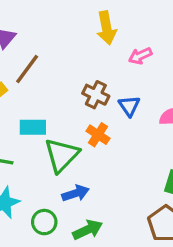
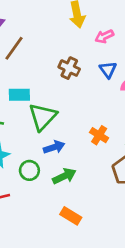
blue triangle: (129, 106) -> (108, 70), moved
orange cross: (98, 135) -> (99, 135), moved

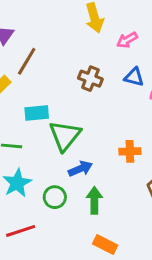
blue triangle: (108, 70) -> (134, 77), turned -36
orange cross: (99, 135) -> (130, 151), turned -30
green arrow: (64, 176) -> (94, 200), turned -60

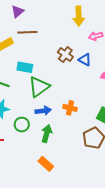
brown line: (27, 61) -> (27, 32), turned 42
blue triangle: (134, 77) -> (85, 60), moved
orange cross: (130, 151) -> (70, 108), moved

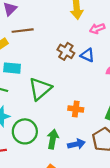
cyan rectangle: (25, 67) -> (12, 68), moved
blue arrow: (43, 111) -> (76, 144), moved
green circle: (22, 125) -> (25, 131), size x1.5

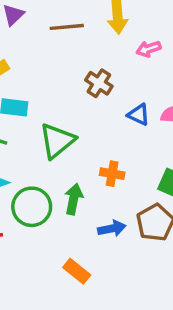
brown line: (23, 31) -> (67, 27), moved
blue triangle: (87, 55) -> (139, 115), moved
green arrow: (53, 139) -> (74, 199), moved

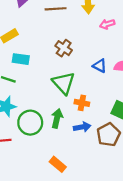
brown cross: (99, 83) -> (64, 48), moved
green triangle: (57, 141) -> (64, 83), moved, turned -35
blue arrow: (112, 228) -> (82, 127), moved

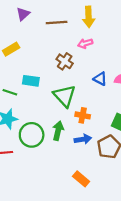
pink arrow: (107, 24) -> (85, 43), moved
cyan rectangle: (21, 59) -> (31, 81), moved
orange rectangle: (58, 164) -> (81, 179), moved

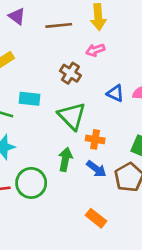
purple triangle: (23, 14) -> (17, 16), turned -40
green circle: (32, 135) -> (31, 183), moved
blue arrow: (83, 139) -> (96, 169), turned 49

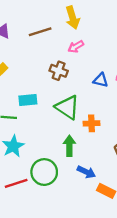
blue arrow: (96, 169) -> (86, 172), moved

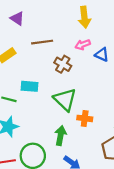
brown line: (40, 32) -> (42, 42), moved
blue triangle: (101, 80) -> (102, 55), moved

